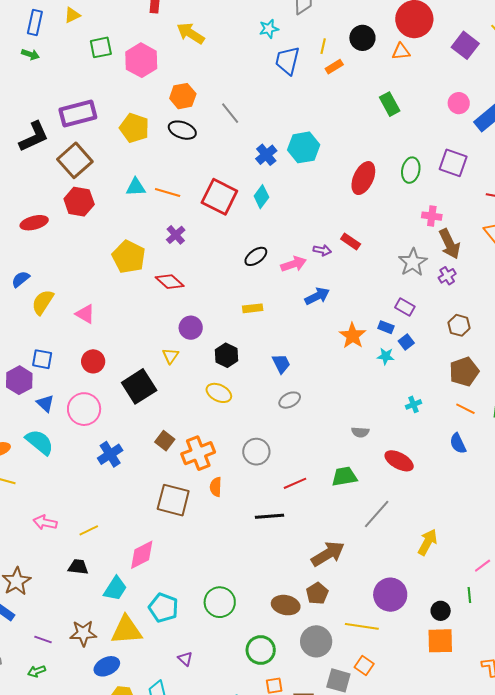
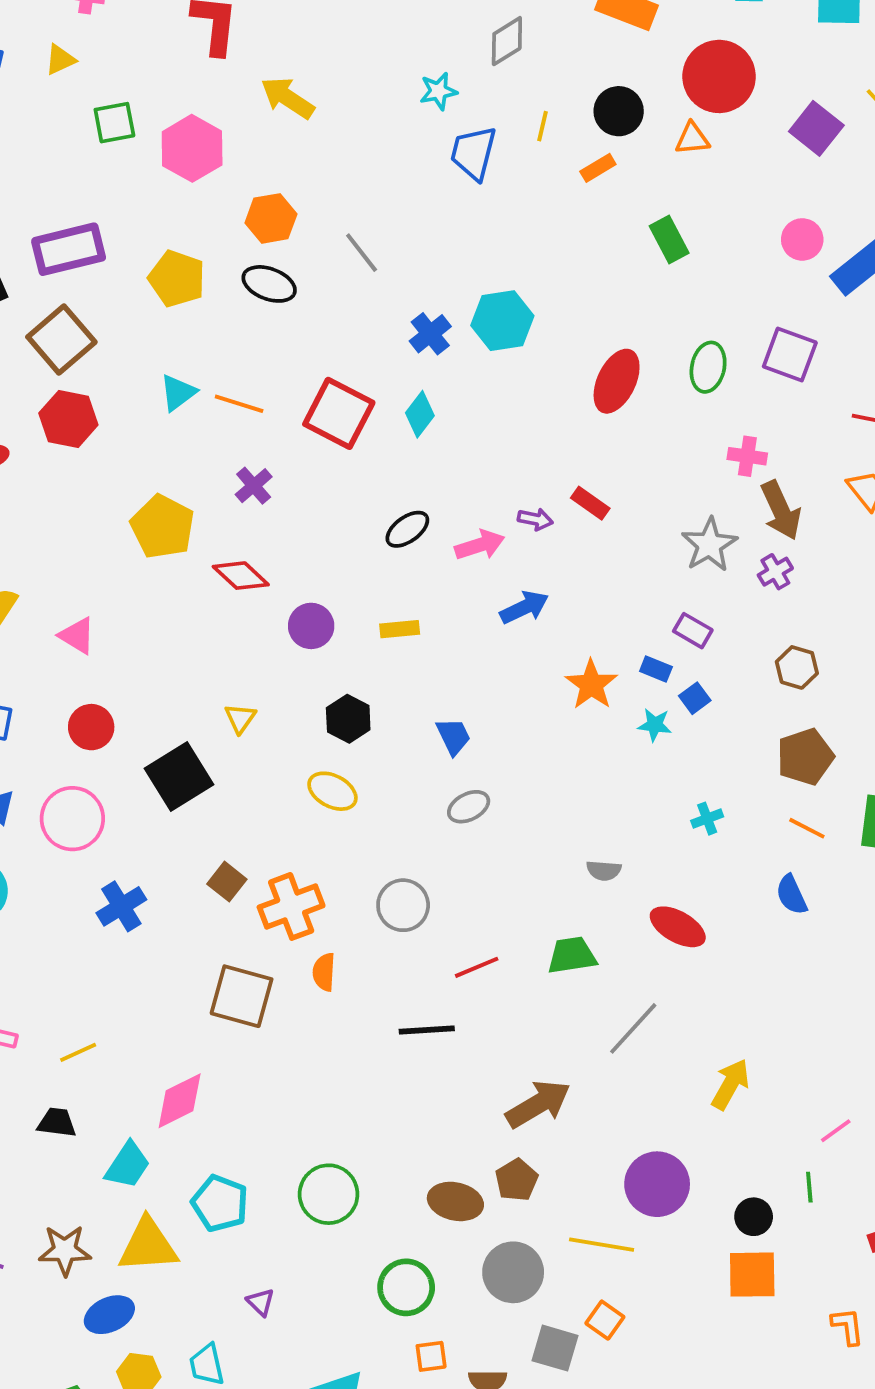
orange rectangle: (334, 67) -> (598, 168), moved
cyan triangle: (136, 187) -> (178, 393), turned -35
purple circle: (191, 328) -> (311, 626), moved

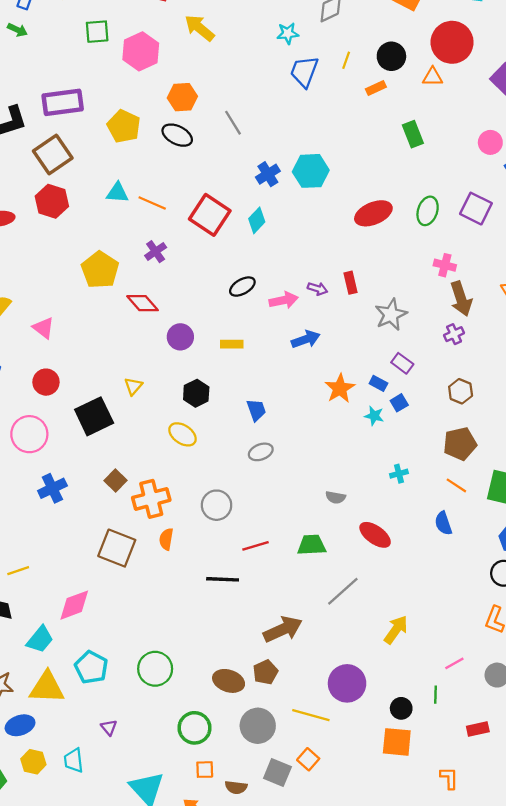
red ellipse: (617, 381) -> (373, 213), turned 36
cyan triangle: (178, 393) -> (117, 193), turned 35
red rectangle: (590, 503) -> (351, 283), turned 35
gray star: (709, 545) -> (391, 315), moved

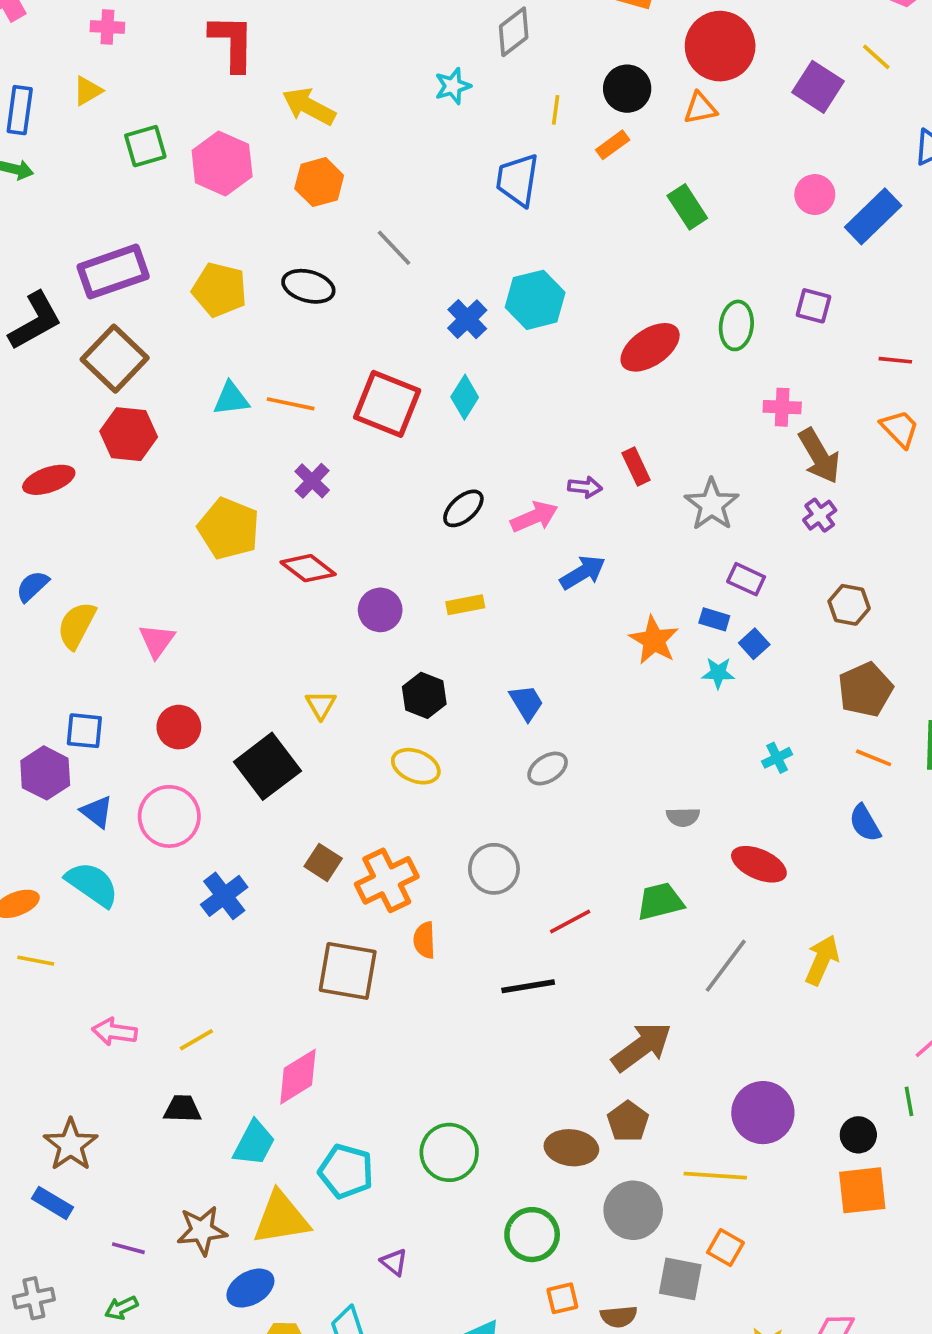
blue trapezoid: (304, 72) -> (518, 180), moved
orange hexagon: (182, 97) -> (319, 182), moved
purple square: (476, 209) -> (814, 306), size x0.7
pink triangle: (44, 328) -> (157, 641), turned 40
yellow arrow: (396, 630) -> (822, 960), moved

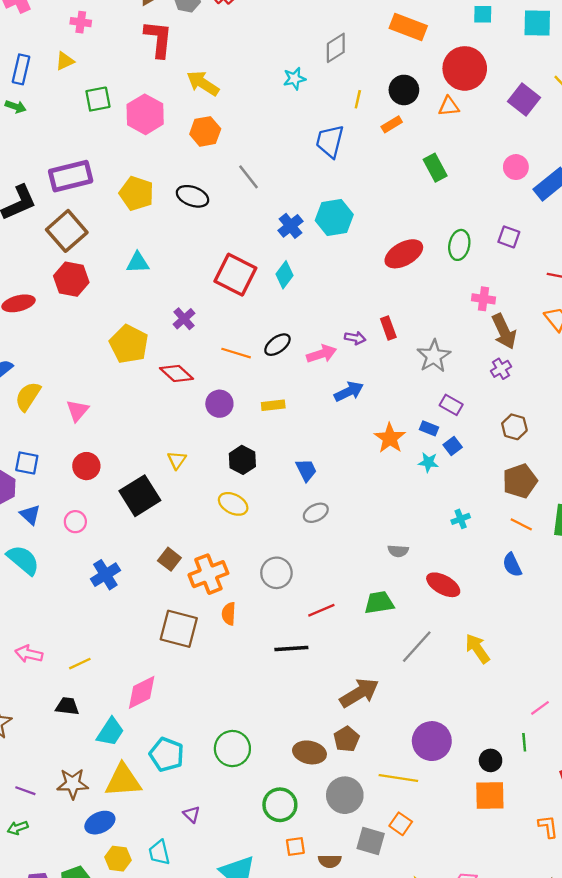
orange line: (291, 404) -> (236, 353), moved
pink circle: (169, 816) -> (75, 522), size x0.6
yellow arrow: (822, 960) -> (477, 649), turned -64

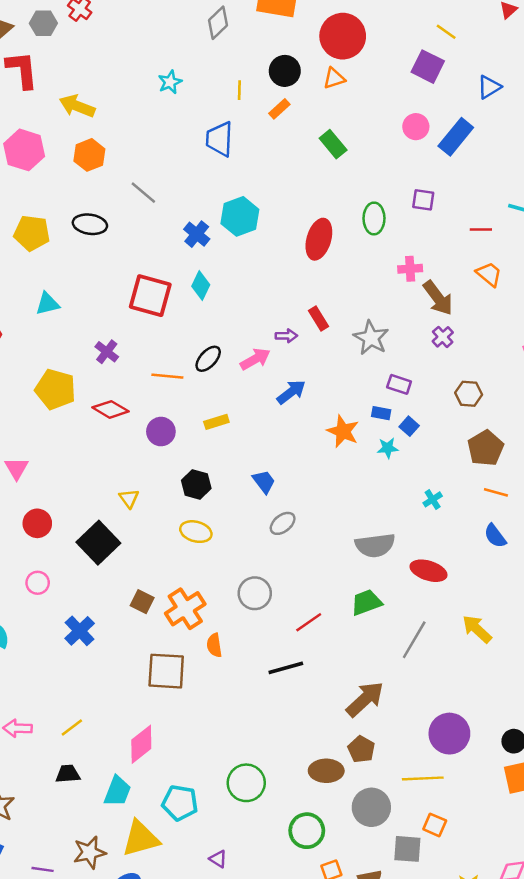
gray diamond: (336, 48) -> (218, 23), moved
purple square: (524, 100) -> (428, 67), moved
red ellipse: (404, 254) -> (319, 239), turned -33
gray semicircle: (398, 551) -> (375, 545), size x1.8

